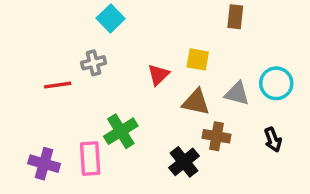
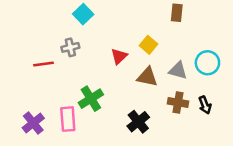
yellow square: (198, 59) -> (149, 45), turned 30
brown cross: (216, 136) -> (178, 102), moved
purple cross: (44, 164) -> (33, 123), turned 35

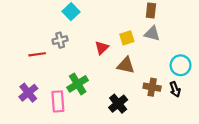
yellow square: (149, 45) -> (127, 38), turned 32
cyan circle: (207, 63) -> (181, 65), moved
gray triangle: (178, 70) -> (152, 34), moved
purple cross: (33, 123) -> (28, 93), moved

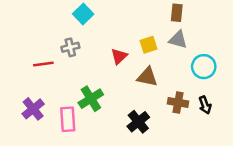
cyan circle: (181, 65) -> (204, 67), moved

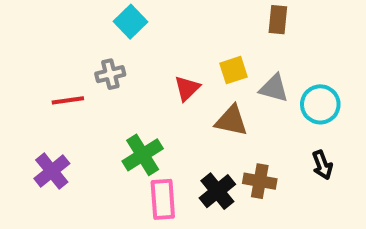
gray triangle: (178, 40) -> (274, 88), moved
brown cross: (178, 103) -> (260, 181), moved
pink rectangle: (68, 119) -> (163, 199), moved

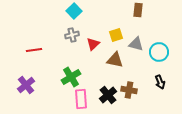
cyan square: (131, 22) -> (74, 11), moved
gray cross: (110, 74) -> (72, 35), moved

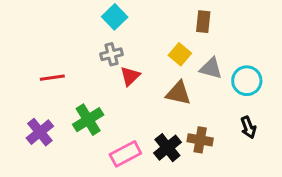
brown rectangle: (138, 10) -> (203, 22), moved
yellow square: (116, 35) -> (180, 54), turned -32
red triangle: (93, 44) -> (130, 76), moved
green cross: (71, 77) -> (88, 120), moved
pink rectangle: (81, 99) -> (125, 154), turned 66

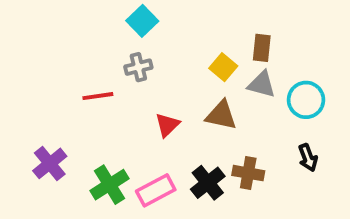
brown rectangle: (203, 22) -> (262, 48), moved
red triangle: (130, 76) -> (167, 125), moved
red line: (52, 78) -> (98, 96), moved
green cross: (88, 120) -> (110, 185), moved

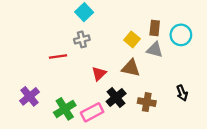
cyan circle: (306, 100) -> (181, 35), moved
black cross: (208, 183) -> (116, 98), moved

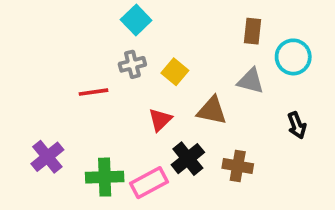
brown rectangle: (155, 28) -> (253, 31), moved
yellow square: (132, 39) -> (175, 72), moved
black arrow: (182, 93) -> (297, 125), moved
green cross: (65, 109) -> (105, 177), turned 30

